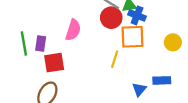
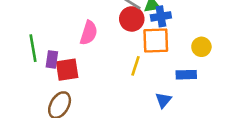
blue cross: (137, 15) -> (161, 16), turned -30
purple rectangle: (41, 43) -> (52, 59), moved
blue rectangle: (162, 80) -> (186, 75), moved

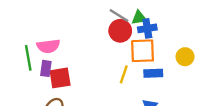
pink semicircle: (89, 33) -> (48, 46), moved, turned 65
blue rectangle: (186, 75) -> (153, 73), moved

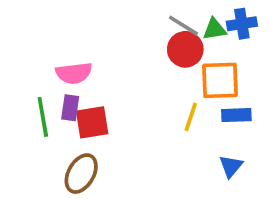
blue cross: (147, 28) -> (242, 24), moved
green line: (28, 58) -> (43, 117), moved

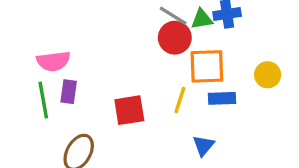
pink semicircle: (74, 73) -> (53, 61), moved
red square: (92, 122) -> (129, 110), moved
blue triangle: (231, 166) -> (203, 146), moved

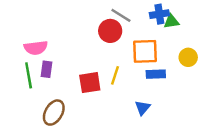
green triangle: (202, 19) -> (171, 21), moved
red circle: (175, 38) -> (110, 31), moved
yellow line: (180, 100) -> (115, 75), moved

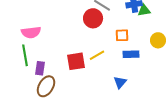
orange square: (145, 51) -> (122, 35), size x0.6
purple rectangle: (47, 69) -> (40, 68), moved
yellow line: (115, 75) -> (97, 55), turned 42

